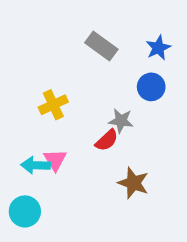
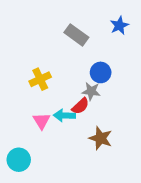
blue star: (158, 48) -> (119, 26), moved
blue circle: (151, 87) -> (101, 72), moved
cyan arrow: (36, 165) -> (64, 115), moved

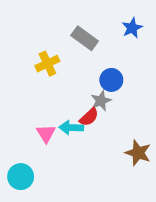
yellow cross: (40, 79) -> (47, 64), moved
gray star: (91, 91) -> (101, 101), turned -30
brown star: (101, 138) -> (138, 153), moved

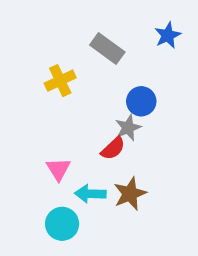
cyan arrow: (71, 128) -> (90, 194), moved
brown star: (138, 153) -> (130, 194), moved, turned 30
cyan circle: (21, 177) -> (62, 224), moved

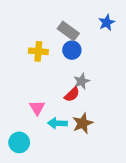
yellow cross: (60, 81) -> (38, 51), turned 30
blue circle: (141, 101) -> (72, 50), moved
cyan circle: (62, 224) -> (19, 142), moved

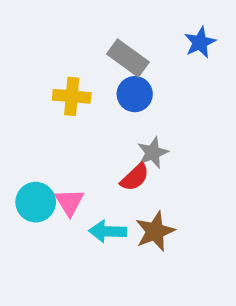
cyan circle: (19, 142) -> (36, 202), moved

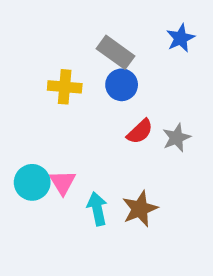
gray star: (153, 153) -> (176, 138), moved
red semicircle: (135, 177) -> (140, 132), moved
cyan arrow: (108, 231) -> (97, 209), turned 76

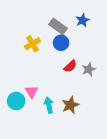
blue star: (181, 38) -> (83, 20), moved
yellow cross: (65, 87) -> (32, 44), turned -35
cyan circle: (32, 182) -> (16, 101), moved

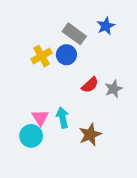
blue circle: (61, 43) -> (66, 55), moved
cyan circle: (16, 101) -> (31, 136), moved
cyan arrow: (49, 105) -> (63, 118), moved

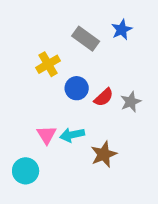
blue circle: (66, 55) -> (77, 88), moved
cyan arrow: (63, 118) -> (72, 135), turned -90
cyan circle: (31, 136) -> (26, 171), moved

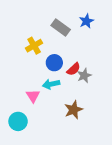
gray star: (131, 102) -> (84, 76), moved
cyan arrow: (72, 135) -> (51, 84), moved

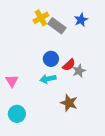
yellow cross: (34, 46) -> (41, 18), moved
pink triangle: (33, 96) -> (12, 81), moved
brown star: (74, 110) -> (69, 103), turned -30

